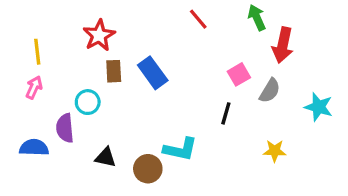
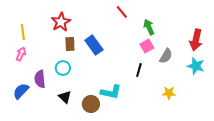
green arrow: (257, 18) -> (149, 27), moved
red arrow: (283, 45) -> (196, 40), moved
cyan circle: (88, 102) -> (63, 68), moved
blue semicircle: (34, 148) -> (21, 91), turned -48
black triangle: (106, 157) -> (65, 97), turned 32

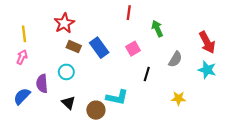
red line: (122, 12) -> (129, 13), turned 48
red arrow: (196, 40) -> (207, 42), turned -40
brown rectangle: (70, 44) -> (74, 47), turned -64
pink square: (147, 46) -> (133, 49), moved

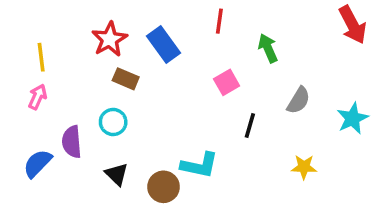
red arrow: (207, 42) -> (353, 25), moved
blue rectangle: (99, 48) -> (164, 45), moved
cyan star: (207, 70) -> (353, 118), turned 30

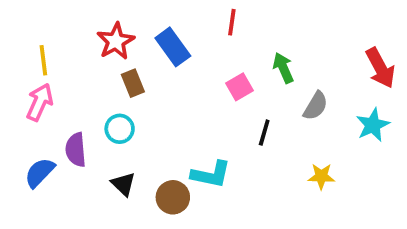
red arrow: (353, 25) -> (380, 68), moved
green arrow: (268, 48) -> (283, 68), moved
brown rectangle: (126, 79) -> (133, 83), turned 45
pink arrow: (38, 97) -> (40, 102), size x1.4

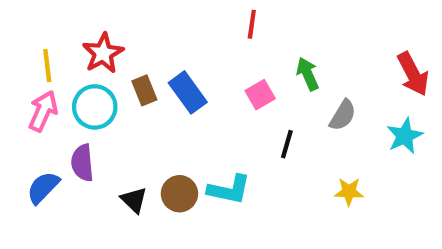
red star: (116, 41) -> (103, 53), moved
blue rectangle: (173, 47) -> (188, 92), moved
cyan circle: (120, 129) -> (95, 107), moved, size x1.4
brown circle: (173, 197) -> (179, 194), moved

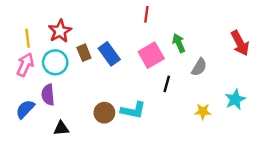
pink square: (260, 95) -> (151, 55), size x1.5
cyan star: (405, 136) -> (235, 99), moved
black triangle: (134, 200) -> (61, 128), moved, turned -49

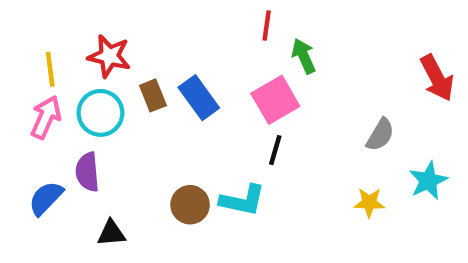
red star: (60, 31) -> (109, 56), turned -30
green arrow: (179, 43) -> (304, 56), moved
gray semicircle: (199, 67) -> (380, 135), moved
black line: (167, 84) -> (275, 150), moved

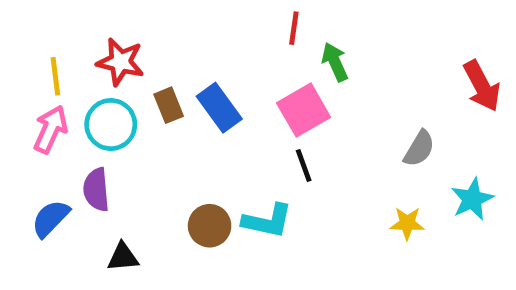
black line: (275, 150) -> (304, 165), turned -36

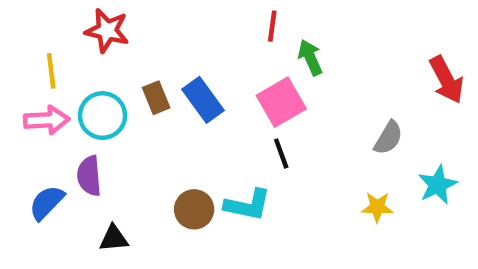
red star: (120, 62) -> (107, 31), moved
pink arrow: (51, 129) -> (47, 120), turned 63

